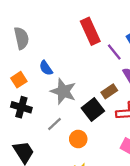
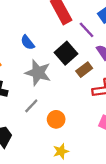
blue semicircle: (46, 68) -> (28, 42), moved
black square: (93, 109) -> (66, 53), moved

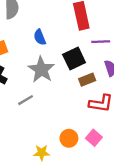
purple line: (87, 30) -> (101, 42), turned -66
orange circle: (56, 119) -> (69, 138), moved

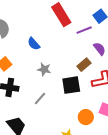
black square: (74, 58) -> (71, 85), moved, turned 36
gray star: (41, 70) -> (44, 69), size x0.6

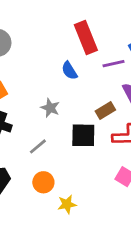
blue semicircle: (34, 44) -> (69, 71), moved
orange circle: (86, 117) -> (43, 182), moved

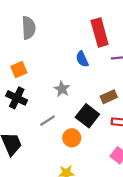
black square: (83, 135) -> (87, 116), turned 30
orange circle: (43, 182) -> (72, 138), moved

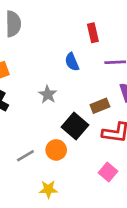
red rectangle: (100, 32) -> (93, 33), size x0.6
gray line: (47, 121) -> (25, 156), moved

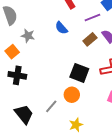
gray star: (48, 94) -> (28, 36), moved
brown rectangle: (100, 106) -> (90, 39), moved

